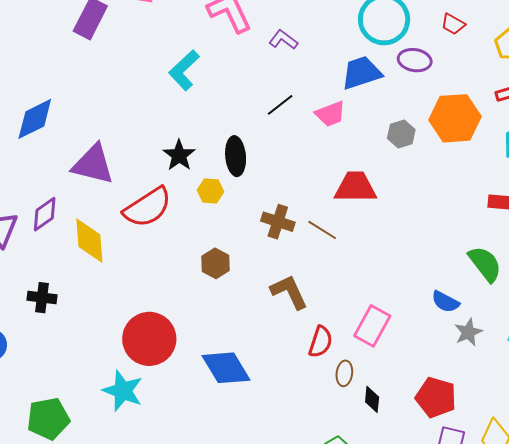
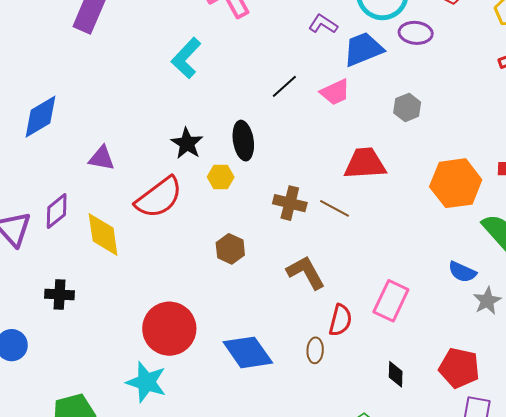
purple L-shape: (283, 40) -> (323, 24), moved
orange hexagon: (455, 118) -> (456, 183), moved
purple triangle: (93, 164) -> (102, 158), size x0.6
brown ellipse: (344, 373) -> (315, 350), moved

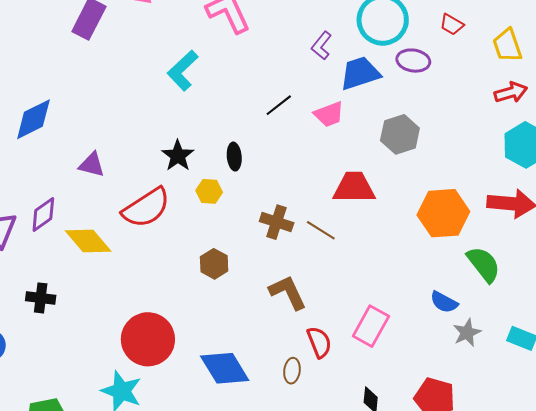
purple L-shape: (323, 24) -> (322, 46), turned -88
gray hexagon: (407, 107) -> (400, 134), size x1.4
black ellipse: (243, 141) -> (234, 157), size x0.7
yellow diamond: (103, 235) -> (88, 241), turned -36
red semicircle: (340, 320) -> (319, 342), turned -40

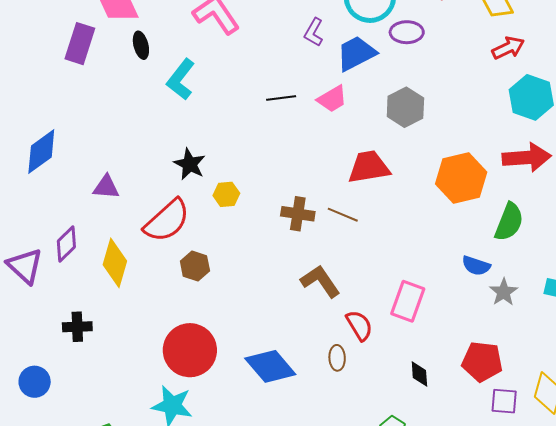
black line: (279, 105) -> (281, 98), turned 40
black ellipse: (234, 157) -> (141, 45), moved
yellow diamond: (88, 241) -> (115, 263), turned 66
brown hexagon: (214, 264) -> (195, 266), moved
green semicircle: (484, 264) -> (509, 222), turned 69

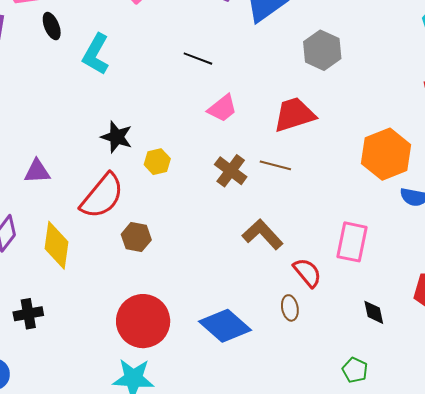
black line: (281, 98) -> (198, 59), turned 36
pink trapezoid: (332, 99) -> (222, 108), moved
orange hexagon: (461, 178) -> (386, 154), moved
brown cross: (298, 214) -> (231, 171), turned 36

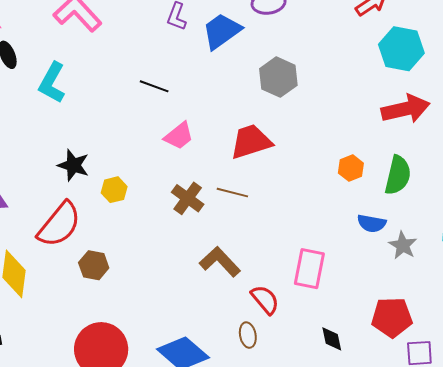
orange hexagon: (386, 154) -> (351, 168), moved, size x0.5

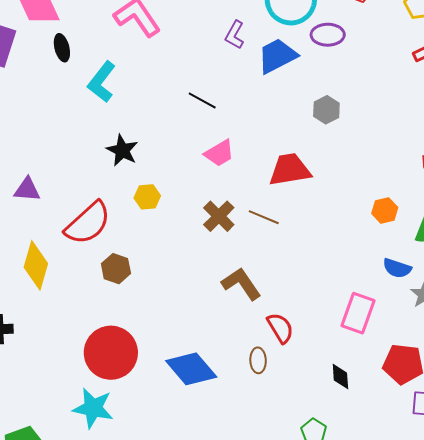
gray hexagon: (278, 77) -> (326, 110), size x0.7
black star: (73, 165) -> (122, 150), moved
pink rectangle: (309, 269) -> (358, 313), moved

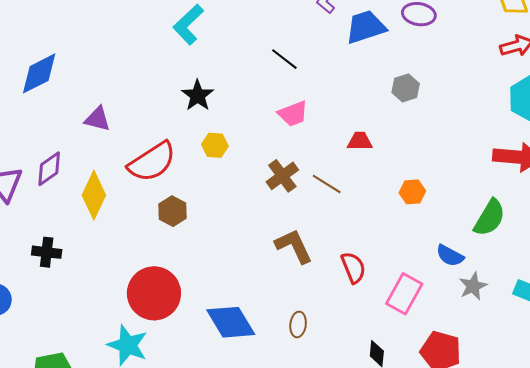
red trapezoid: (290, 170) -> (360, 141), size x0.6
orange hexagon: (385, 210) -> (412, 192), moved
red semicircle: (280, 328) -> (353, 268), moved

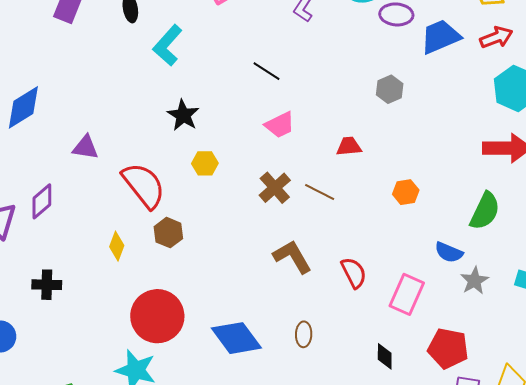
blue trapezoid: (366, 27) -> (440, 37), moved
red semicircle: (152, 162) -> (144, 185), turned -90
yellow diamond: (94, 195) -> (117, 246), moved, size x0.6

